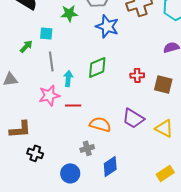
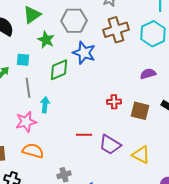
green star: (69, 13) -> (46, 40), turned 30
green diamond: (97, 67) -> (59, 70), moved
red line: (73, 105) -> (84, 135), moved
orange semicircle: (100, 124) -> (33, 151), moved

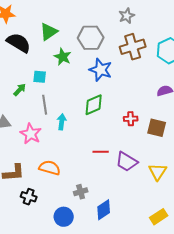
green diamond: (59, 70) -> (94, 105), moved
pink star: (26, 122) -> (31, 134), moved, turned -30
yellow triangle: (141, 155) -> (158, 172), turned 36

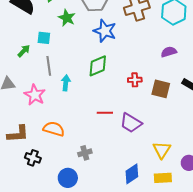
yellow triangle: (158, 172) -> (162, 150), moved
blue diamond: (104, 210) -> (132, 174), moved
yellow rectangle: (159, 217) -> (163, 178), turned 30

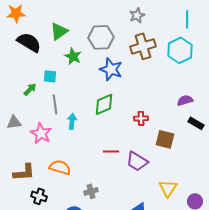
purple semicircle: (169, 52) -> (185, 100), moved
brown square: (161, 89) -> (165, 139), moved

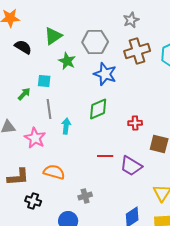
black semicircle: (29, 42) -> (23, 47), size x0.7

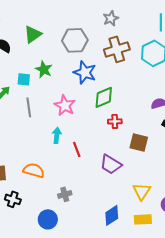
green star: (67, 61) -> (44, 69), moved
green diamond: (98, 109) -> (104, 97), moved
cyan arrow: (66, 126) -> (57, 135), moved
pink star: (35, 138) -> (65, 105), moved
red line: (105, 156) -> (77, 149), moved, turned 70

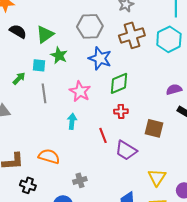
green triangle: (33, 34) -> (45, 34), moved
red cross: (115, 121) -> (121, 111), moved
red line: (77, 149) -> (103, 135), moved

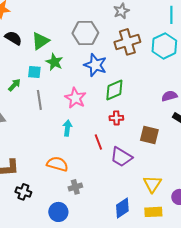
orange semicircle: (49, 156) -> (57, 164), moved

